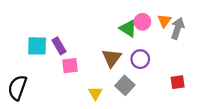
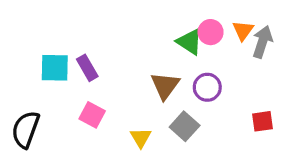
pink square: (70, 66) -> (92, 115), moved, turned 35

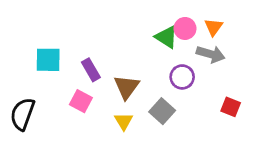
gray arrow: (262, 42) -> (211, 54), moved, turned 88
purple rectangle: (87, 68) -> (91, 70), moved
brown triangle: (165, 86) -> (127, 87), moved
red square: (262, 121) -> (231, 107), turned 30

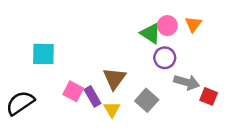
gray arrow: (211, 54) -> (187, 82), moved
purple rectangle: (91, 70) -> (92, 96), moved
purple circle: (182, 77) -> (165, 58), moved
black semicircle: (22, 114) -> (20, 103), turned 36

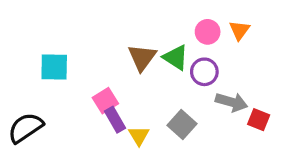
green triangle: (151, 33) -> (176, 57), moved
brown triangle: (114, 78) -> (142, 57), moved
pink square: (73, 91) -> (105, 101), moved, turned 30

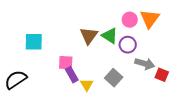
orange triangle: (240, 30) -> (150, 19), size x1.5
pink square: (105, 101) -> (66, 63), turned 35

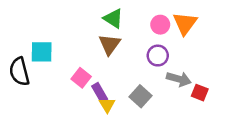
green triangle: (110, 36) -> (113, 18), moved
pink square: (66, 63) -> (81, 78), turned 35
purple rectangle: (72, 75) -> (100, 93), moved
black semicircle: (16, 80) -> (19, 72), moved, turned -70

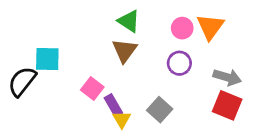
black semicircle: (19, 72) -> (22, 81), turned 52
gray arrow: (179, 79) -> (227, 77), moved
red square: (200, 93) -> (227, 105), size x1.5

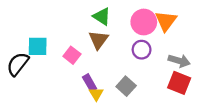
pink circle: (182, 28) -> (144, 22), size x1.5
pink square: (92, 89) -> (72, 55), moved

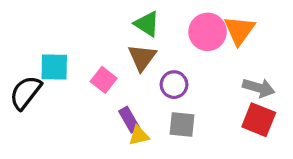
purple circle: (142, 50) -> (174, 85), moved
gray square: (126, 86) -> (182, 124), turned -36
yellow triangle: (96, 94) -> (139, 136), turned 48

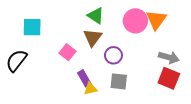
cyan square: (54, 67) -> (32, 27), moved

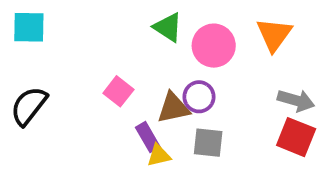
pink circle: (135, 21) -> (214, 46), moved
cyan square: (32, 27) -> (29, 27), moved
brown triangle: (93, 38) -> (173, 108), moved, turned 42

